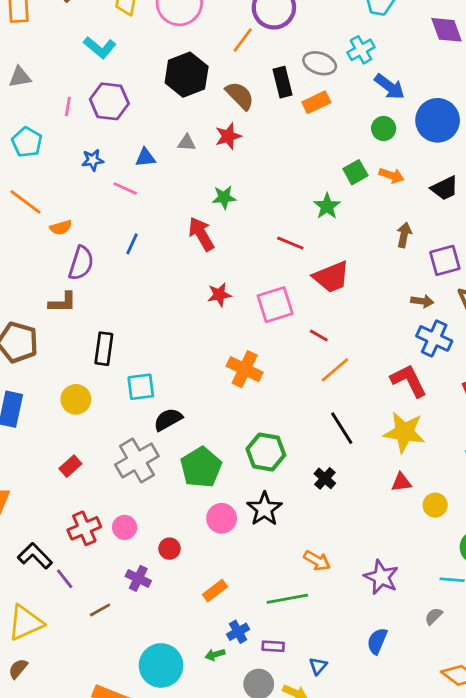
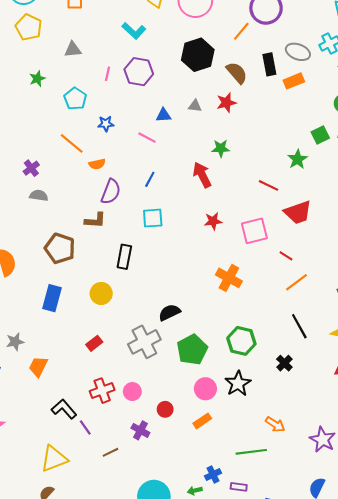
blue star: (93, 160) -> (106, 124), moved
cyan square: (141, 387) -> (153, 218), moved
orange rectangle: (215, 591) -> (202, 421), moved

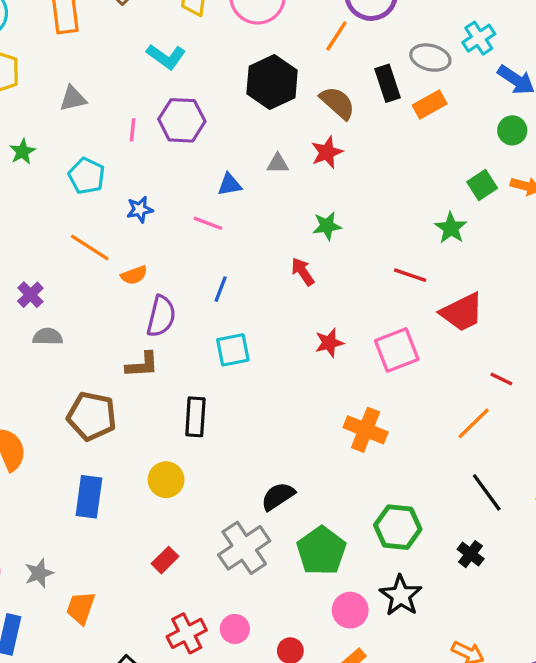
red arrow: (202, 175) -> (303, 272), size x0.7
red line: (286, 256) -> (501, 379), moved

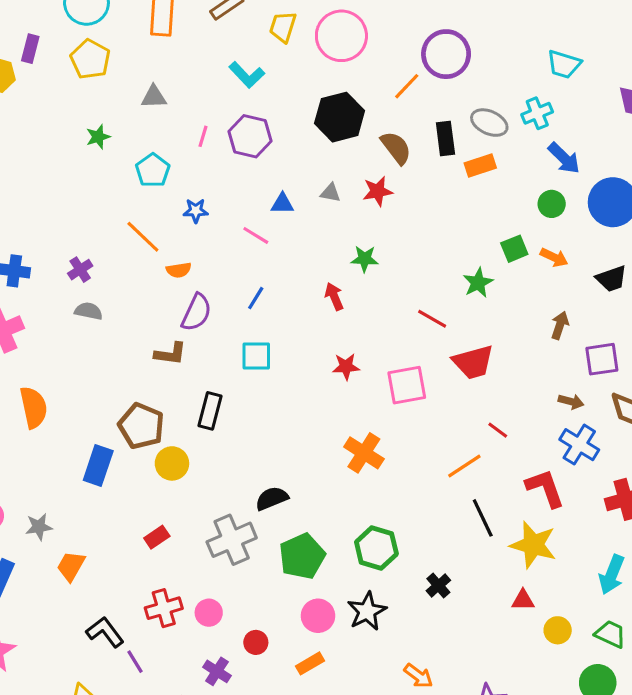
brown pentagon: (92, 416) -> (141, 426), moved
black line: (487, 492) -> (483, 518), moved

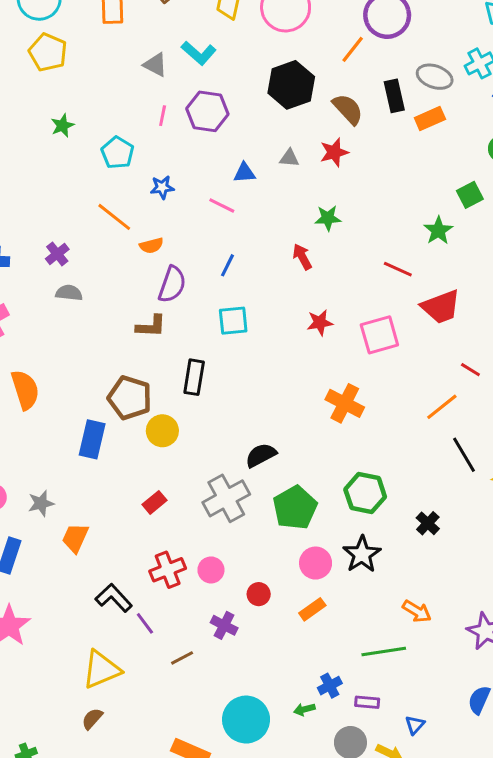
gray triangle: (154, 97) -> (155, 65), moved, turned 35

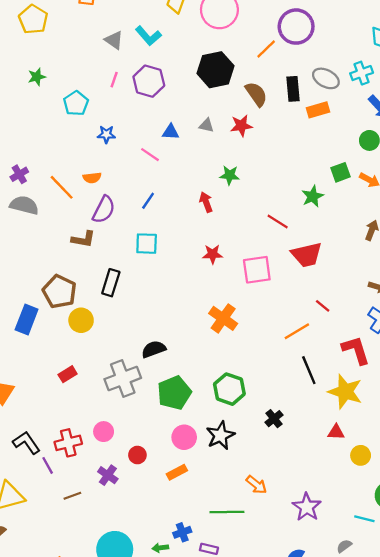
orange line: (114, 217) -> (62, 187), moved
gray semicircle: (69, 293) -> (24, 205), size x1.4
red cross: (168, 570) -> (68, 443), moved

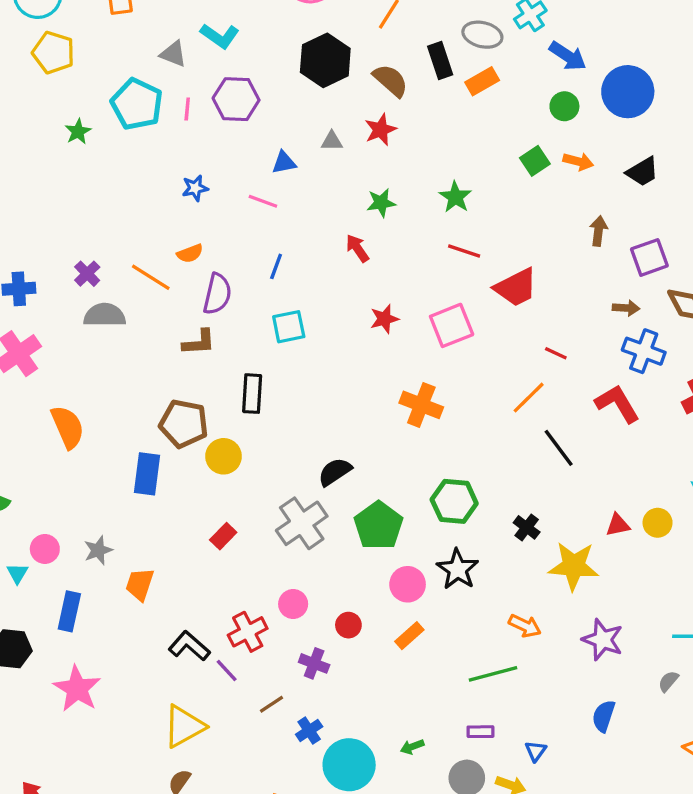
cyan pentagon: (76, 103) -> (137, 104), moved, size x1.4
green star: (313, 196) -> (455, 197), moved
yellow star: (345, 392) -> (574, 566), moved
yellow circle: (361, 455) -> (658, 523), moved
blue cross: (182, 532) -> (309, 730), moved

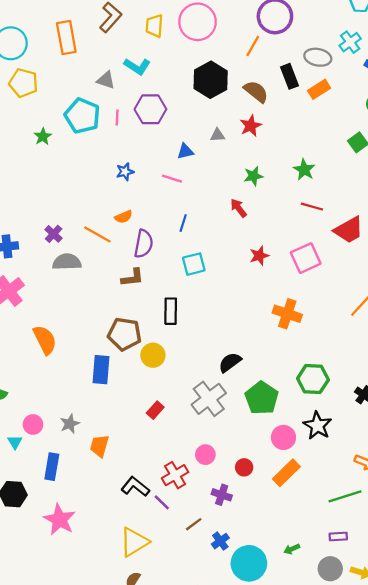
orange rectangle: (409, 636) -> (286, 473), size x1.4

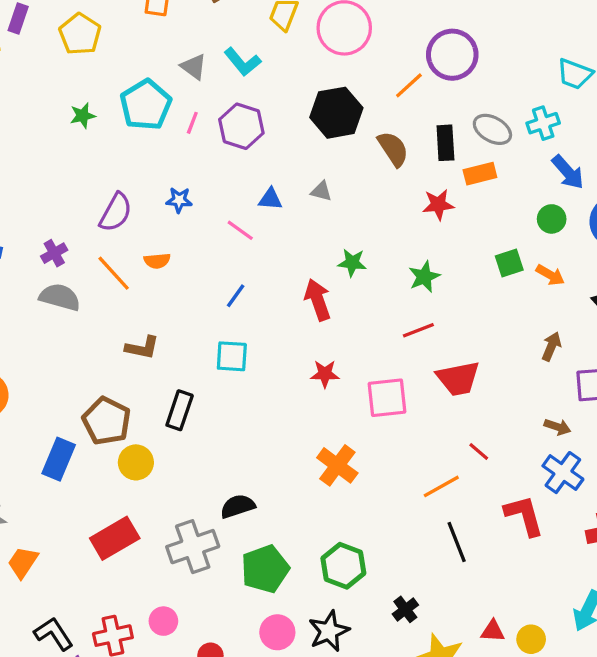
red star: (251, 126) -> (438, 205), moved
red line: (312, 207) -> (418, 330), turned -55
red arrow: (239, 208) -> (318, 300), size x1.4
purple semicircle: (144, 244) -> (116, 212), moved
red rectangle: (155, 410) -> (115, 538), size x1.8

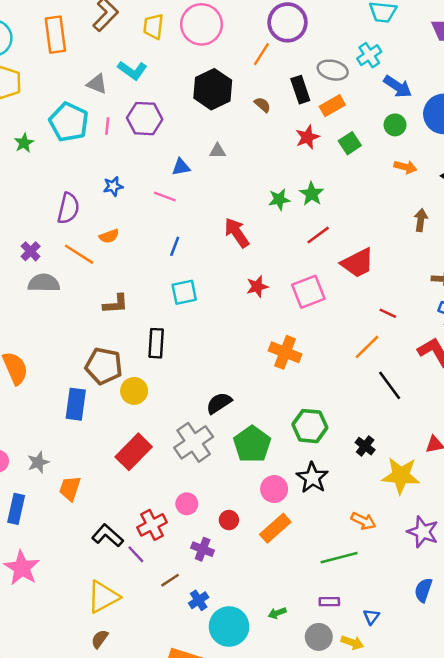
brown semicircle: (393, 149) -> (262, 105), size x0.6
green star: (352, 263) -> (279, 199), moved
green square: (509, 263) -> (350, 143), moved

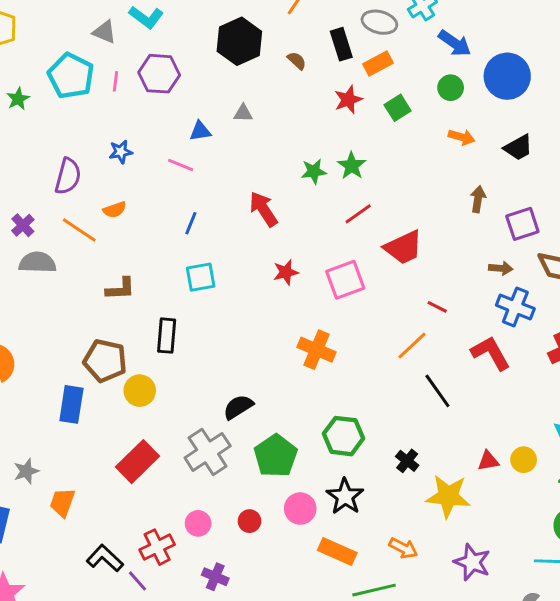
red circle: (229, 520) -> (250, 521), moved
orange rectangle: (275, 528) -> (337, 552), moved, turned 64

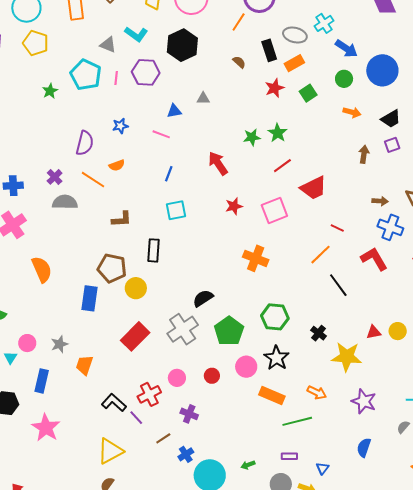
black hexagon: (239, 41) -> (182, 45), moved
purple square: (522, 224) -> (392, 145), moved, size x0.7

